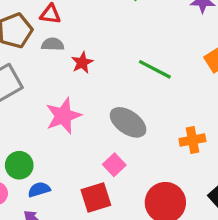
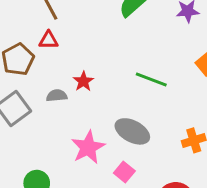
gray semicircle: (53, 44) -> (57, 96), moved
pink star: (63, 116) -> (88, 147), moved

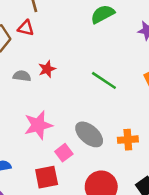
gray ellipse: (132, 131) -> (89, 134), moved

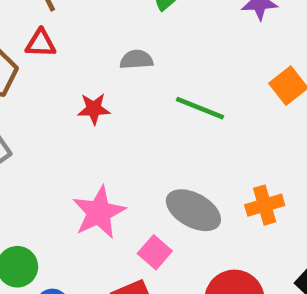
red star: (47, 69) -> (94, 109), turned 30
gray semicircle: (22, 76) -> (136, 60), moved

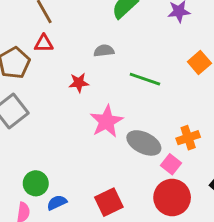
pink star: (99, 212) -> (107, 121), moved
pink square: (155, 252) -> (171, 164), moved

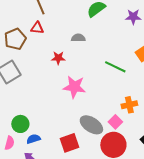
green line: (145, 79) -> (115, 67), moved
pink star: (107, 121) -> (74, 87), turned 30
gray ellipse: (144, 143) -> (91, 125), moved

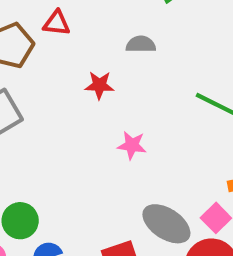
pink star: (74, 87) -> (132, 145), size x0.6

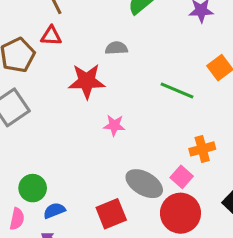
red star: (99, 85) -> (87, 81), size x1.6

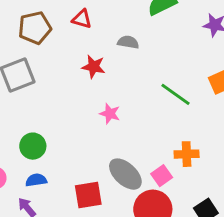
red triangle: (51, 36) -> (82, 19), moved
red star: (87, 81) -> (94, 67), size x0.7
green circle: (33, 188) -> (33, 146), moved

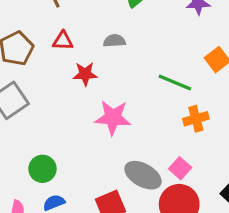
red triangle: (82, 19) -> (63, 41), moved
pink star: (110, 114) -> (113, 118), size x1.6
orange cross: (187, 154) -> (196, 119), moved

